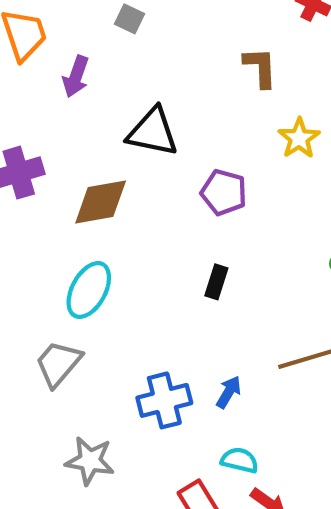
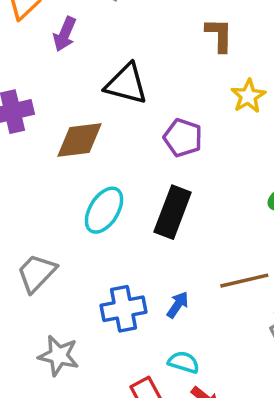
black rectangle: (216, 282) -> (173, 212), size x1.8
cyan ellipse: (89, 290) -> (104, 210), moved

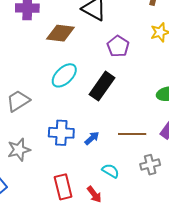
gray star: (59, 356) -> (19, 150), turned 30
cyan semicircle: (184, 362) -> (111, 171), moved

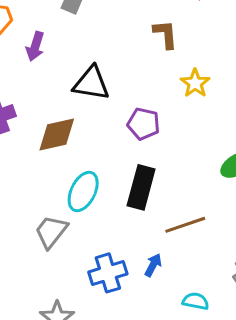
gray trapezoid: (18, 101) -> (51, 232), moved
brown line: (132, 134) -> (185, 225), moved

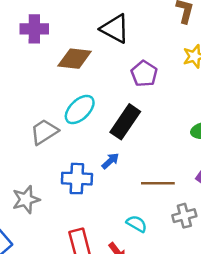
brown line: (185, 225) -> (158, 183), moved
blue arrow: (153, 265) -> (110, 161), moved

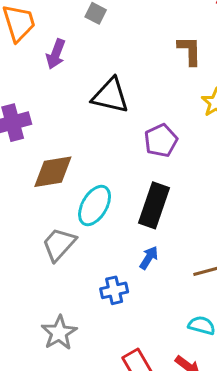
brown diamond: (75, 59) -> (53, 172), moved
purple pentagon: (144, 74) -> (161, 141), turned 30
blue cross: (77, 179) -> (114, 290), size x0.7

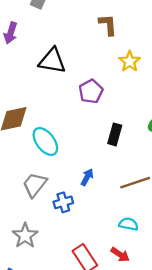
cyan ellipse: (95, 205) -> (45, 141), turned -64
black rectangle: (154, 205) -> (115, 134), moved, size x0.7
gray trapezoid: (59, 244) -> (35, 185), moved

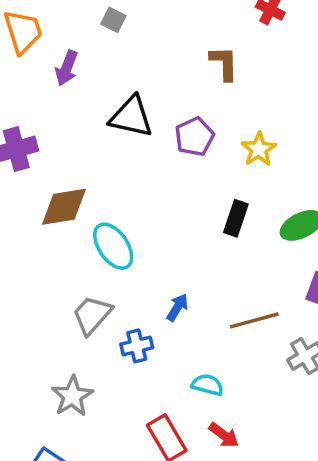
yellow star: (130, 61) -> (259, 149), moved
purple pentagon: (91, 91) -> (194, 137), moved
black rectangle: (115, 134) -> (236, 218), moved
cyan semicircle: (129, 224) -> (208, 385), moved

